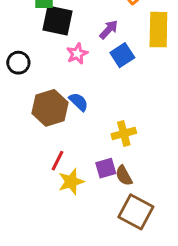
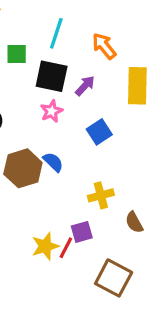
black square: (58, 21) -> (52, 76), moved
blue square: (122, 55) -> (99, 132), moved
red line: (58, 161) -> (66, 248), moved
brown semicircle: (124, 176) -> (134, 222), moved

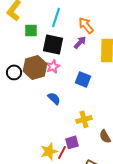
purple arrow: (85, 86) -> (80, 42), moved
blue square: (99, 132) -> (83, 79), turned -35
brown hexagon: (23, 168) -> (35, 67), moved

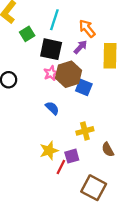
green square: (31, 30) -> (27, 34), turned -32
brown hexagon: (35, 67) -> (69, 74), moved
yellow star: (49, 151) -> (49, 151), moved

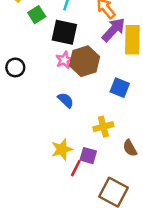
purple arrow: (81, 47) -> (113, 30), moved, size x1.5
blue square: (84, 87) -> (120, 88), moved
purple square: (72, 156) -> (88, 156), turned 32

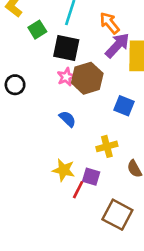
yellow star: (62, 149) -> (64, 170), turned 30

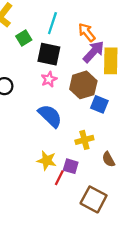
brown hexagon: (87, 78) -> (83, 85), moved
blue semicircle: (68, 119) -> (50, 116), size x1.6

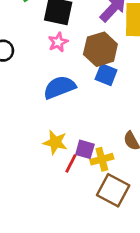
blue square: (99, 104) -> (106, 75), moved
blue semicircle: (50, 116) -> (60, 87), turned -65
yellow cross: (84, 140) -> (102, 159), moved

